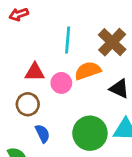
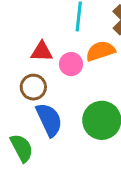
blue semicircle: (43, 133) -> (49, 120), size x1.6

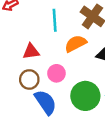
pink circle: (71, 64) -> (56, 73), moved

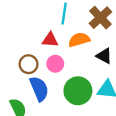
red triangle: (31, 51) -> (50, 40), moved

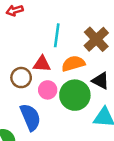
brown circle: (29, 64) -> (21, 78), moved
green circle: (78, 91) -> (75, 95), moved

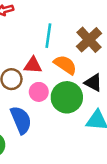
orange semicircle: (73, 64) -> (65, 65), turned 50

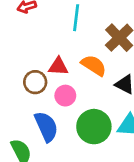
cyan line: (48, 36) -> (76, 18), moved
green circle: (67, 97) -> (94, 127), moved

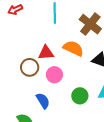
blue semicircle: (46, 127) -> (43, 101), size x0.7
green circle: (94, 127) -> (80, 96), size x0.6

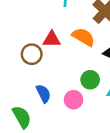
pink circle: (54, 75) -> (73, 100), moved
green circle: (80, 96) -> (90, 80), moved

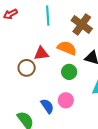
green circle: (90, 80) -> (69, 72), moved
blue semicircle: (43, 94) -> (47, 106), moved

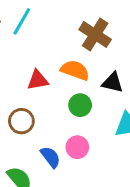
cyan line: (48, 16) -> (22, 21), moved, turned 36
brown circle: (27, 68) -> (21, 121), moved

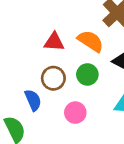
brown circle: (21, 121) -> (53, 78), moved
blue semicircle: (50, 157) -> (33, 100), moved

